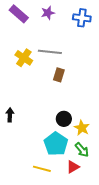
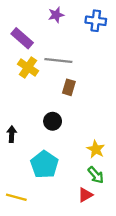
purple rectangle: (19, 14) -> (22, 38), moved
black circle: (64, 119) -> (53, 121), moved
cyan pentagon: (56, 144) -> (44, 164), moved
yellow line: (42, 169) -> (16, 197), moved

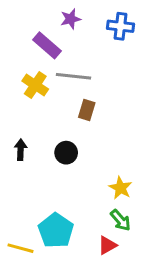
purple rectangle: (22, 38) -> (47, 45), moved
black arrow: (12, 134) -> (21, 150), moved
cyan pentagon: (44, 164) -> (56, 231), moved

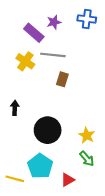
purple star: (71, 19) -> (54, 22), moved
black circle: (66, 153) -> (48, 130), moved, size x1.6
red triangle: (107, 245) -> (68, 180), moved

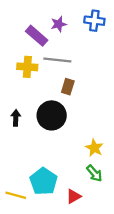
yellow cross: (25, 61) -> (27, 67), turned -30
black circle: (48, 130) -> (52, 115), moved

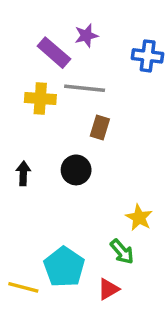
blue cross: (94, 21) -> (148, 56), moved
black circle: (52, 115) -> (76, 170), size x0.7
green arrow: (94, 173) -> (122, 252), moved

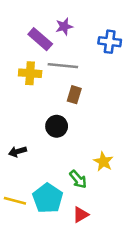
black arrow: (23, 173) -> (17, 152), moved, turned -108
green arrow: (122, 252) -> (78, 179), moved
yellow line: (23, 287) -> (15, 201), moved

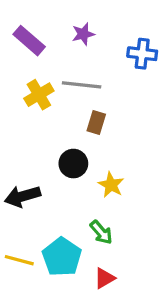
purple rectangle: (40, 39) -> (29, 41), moved
yellow cross: (30, 73) -> (39, 95), turned -35
black arrow: (17, 152) -> (23, 196), size x1.5
yellow star: (103, 162) -> (111, 185), moved

